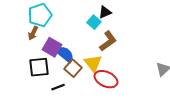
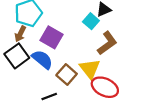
purple square: (52, 47) -> (52, 37), moved
blue semicircle: (65, 54) -> (42, 59), moved
black square: (39, 67) -> (17, 56), moved, turned -30

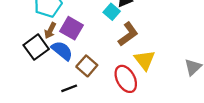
brown arrow: (20, 34) -> (50, 31), moved
yellow triangle: (90, 69) -> (145, 60), moved
red ellipse: (105, 87) -> (126, 79), turned 36

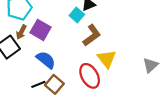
blue semicircle: (62, 51) -> (46, 60), moved
brown square: (87, 66) -> (54, 84), moved

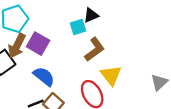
cyan square: (77, 15) -> (78, 27), turned 32
brown arrow: (21, 32) -> (17, 46), size x1.5

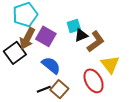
black triangle: (91, 15) -> (81, 35), moved
cyan square: (78, 27) -> (74, 26), moved

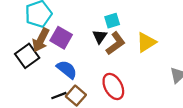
cyan square: (74, 26) -> (112, 21), moved
black triangle: (81, 35) -> (100, 37), turned -32
yellow triangle: (110, 64) -> (146, 42), moved, turned 36

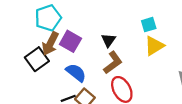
cyan square: (112, 21) -> (149, 25), moved
brown L-shape: (116, 43) -> (113, 63), moved

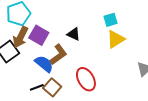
black triangle: (108, 40) -> (74, 34), turned -40
brown L-shape: (113, 63) -> (58, 55), moved

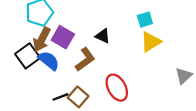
blue semicircle: (44, 64) -> (49, 61), moved

